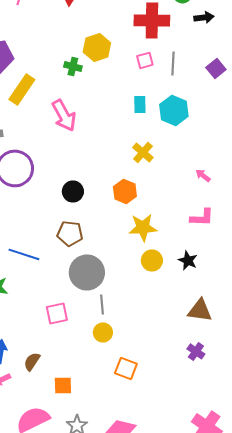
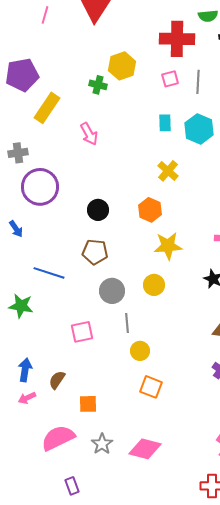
pink arrow: (64, 115) -> (89, 134), size x0.7
yellow circle: (152, 260) -> (154, 285), moved
gray circle: (87, 272) -> (112, 291), size x0.7
yellow circle: (103, 332) -> (140, 351), moved

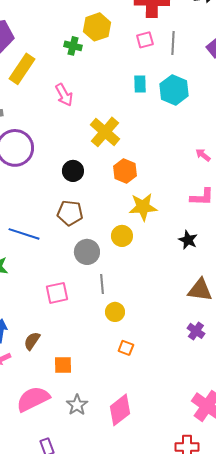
yellow cross: (168, 171) -> (105, 132), moved, size x1.4
yellow circle: (154, 285) -> (122, 236), moved
orange square: (151, 387) -> (126, 348), size x0.7
pink diamond: (145, 449) -> (120, 410), turned -52

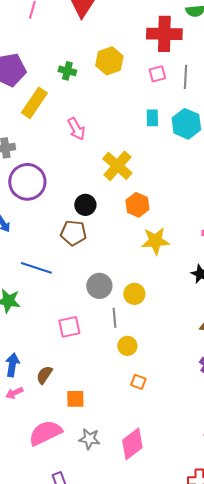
green cross: (73, 46) -> (67, 71), moved
brown pentagon: (70, 213) -> (73, 233), moved
yellow circle: (122, 236) -> (134, 294), moved
gray star: (77, 405) -> (89, 439), turned -30

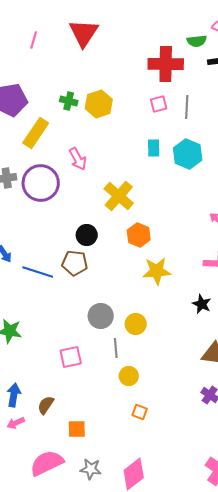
yellow hexagon: (109, 61) -> (99, 104), moved
purple circle: (27, 182) -> (41, 183), moved
blue line: (36, 268) -> (38, 272), moved

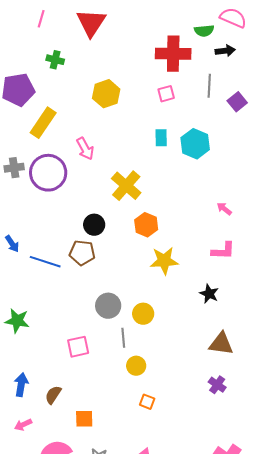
pink line: (34, 40) -> (41, 19), moved
green cross: (69, 101) -> (55, 60), moved
gray line: (187, 107) -> (209, 86), moved
pink arrow: (16, 423) -> (23, 425), moved

